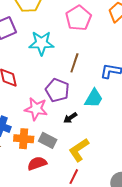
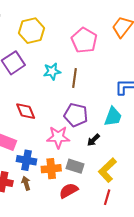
cyan star: (41, 43) -> (52, 71), size x0.7
brown line: (74, 63) -> (75, 78), moved

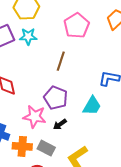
cyan star: (52, 71) -> (28, 36), moved
black arrow: (93, 140) -> (60, 124), moved

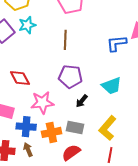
cyan trapezoid: (92, 106) -> (112, 86), moved, turned 55
pink star: (35, 117) -> (42, 103), moved

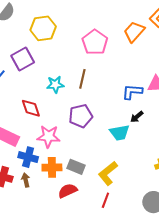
cyan star: (27, 25) -> (55, 85), moved
purple pentagon: (70, 77) -> (81, 116), turned -30
black arrow: (82, 101) -> (137, 117), moved

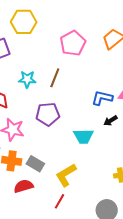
black arrow: (137, 117) -> (111, 121), moved

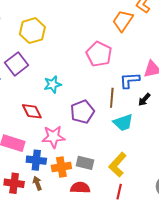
pink pentagon: (73, 43) -> (99, 54), moved
brown line: (55, 78) -> (112, 98), moved
red semicircle: (24, 186) -> (80, 188), turned 36

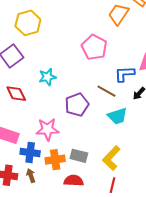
brown line: (112, 98) -> (106, 91), turned -66
red diamond: (32, 111) -> (16, 94), moved

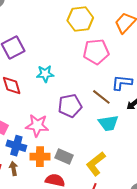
yellow hexagon: (28, 23) -> (80, 19), moved
pink pentagon: (94, 47) -> (96, 52), turned 30

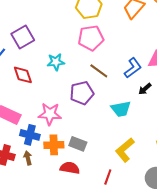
pink pentagon: (96, 52) -> (91, 38), moved
blue L-shape: (122, 83) -> (133, 68), turned 140
brown line: (101, 97) -> (99, 71), moved
yellow L-shape: (96, 164) -> (125, 150), moved

